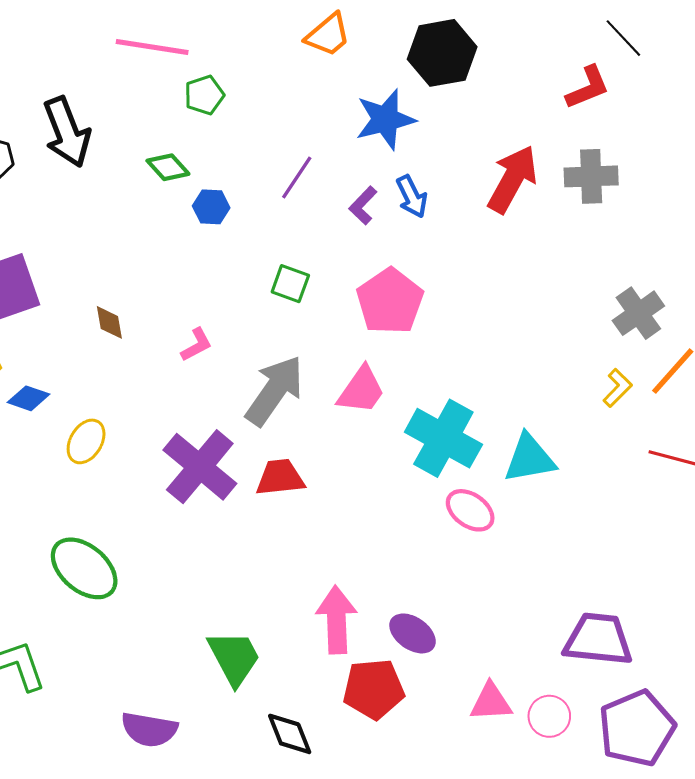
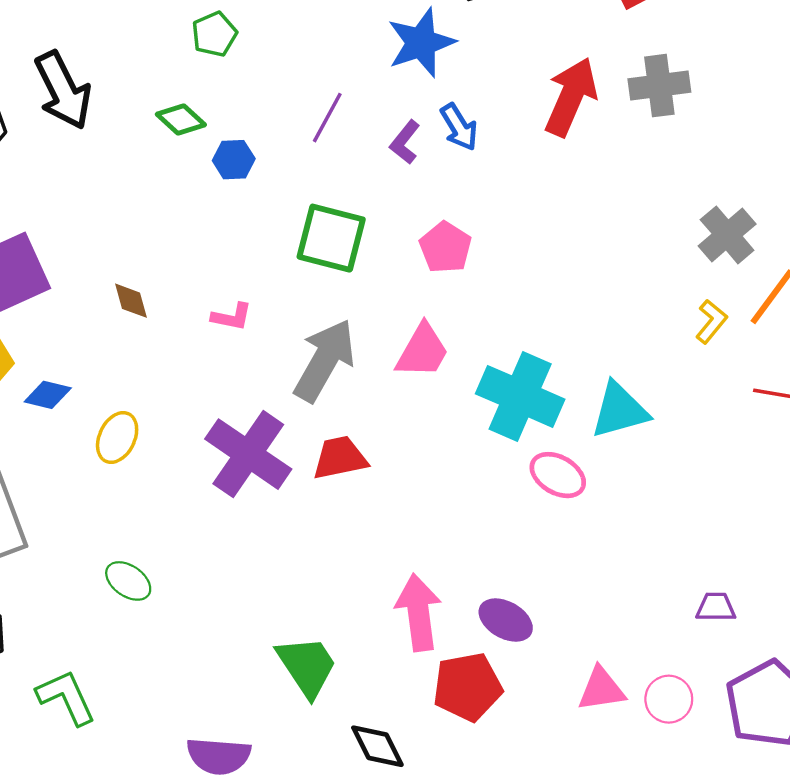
green square: (290, 284) -> (331, 238), size x1.6
pink pentagon: (390, 301) -> (445, 247), size x0.7
pink L-shape: (196, 345) -> (232, 317), turned 45
green ellipse: (84, 568) -> (128, 581), size x0.6
purple trapezoid: (598, 639) -> (716, 607), size x0.5

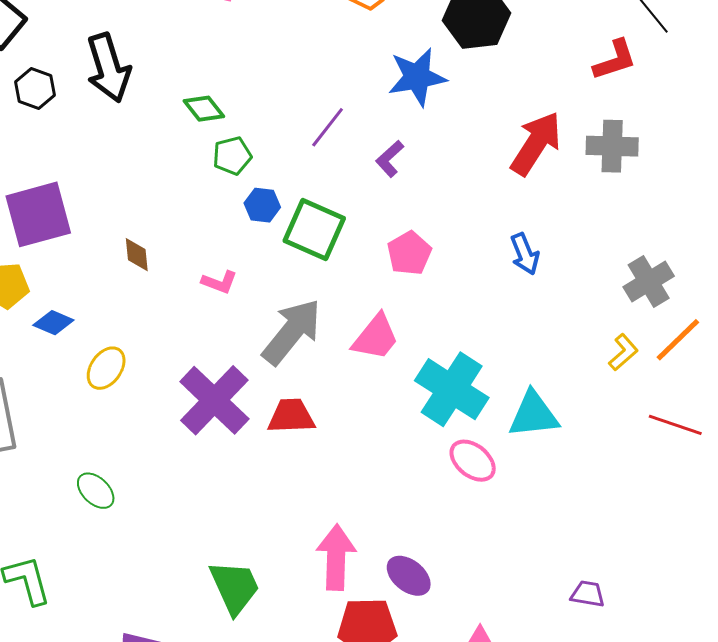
green pentagon: (214, 34) -> (232, 156), moved
blue arrow: (459, 127) -> (525, 254), moved
blue hexagon: (234, 160) -> (262, 205), moved

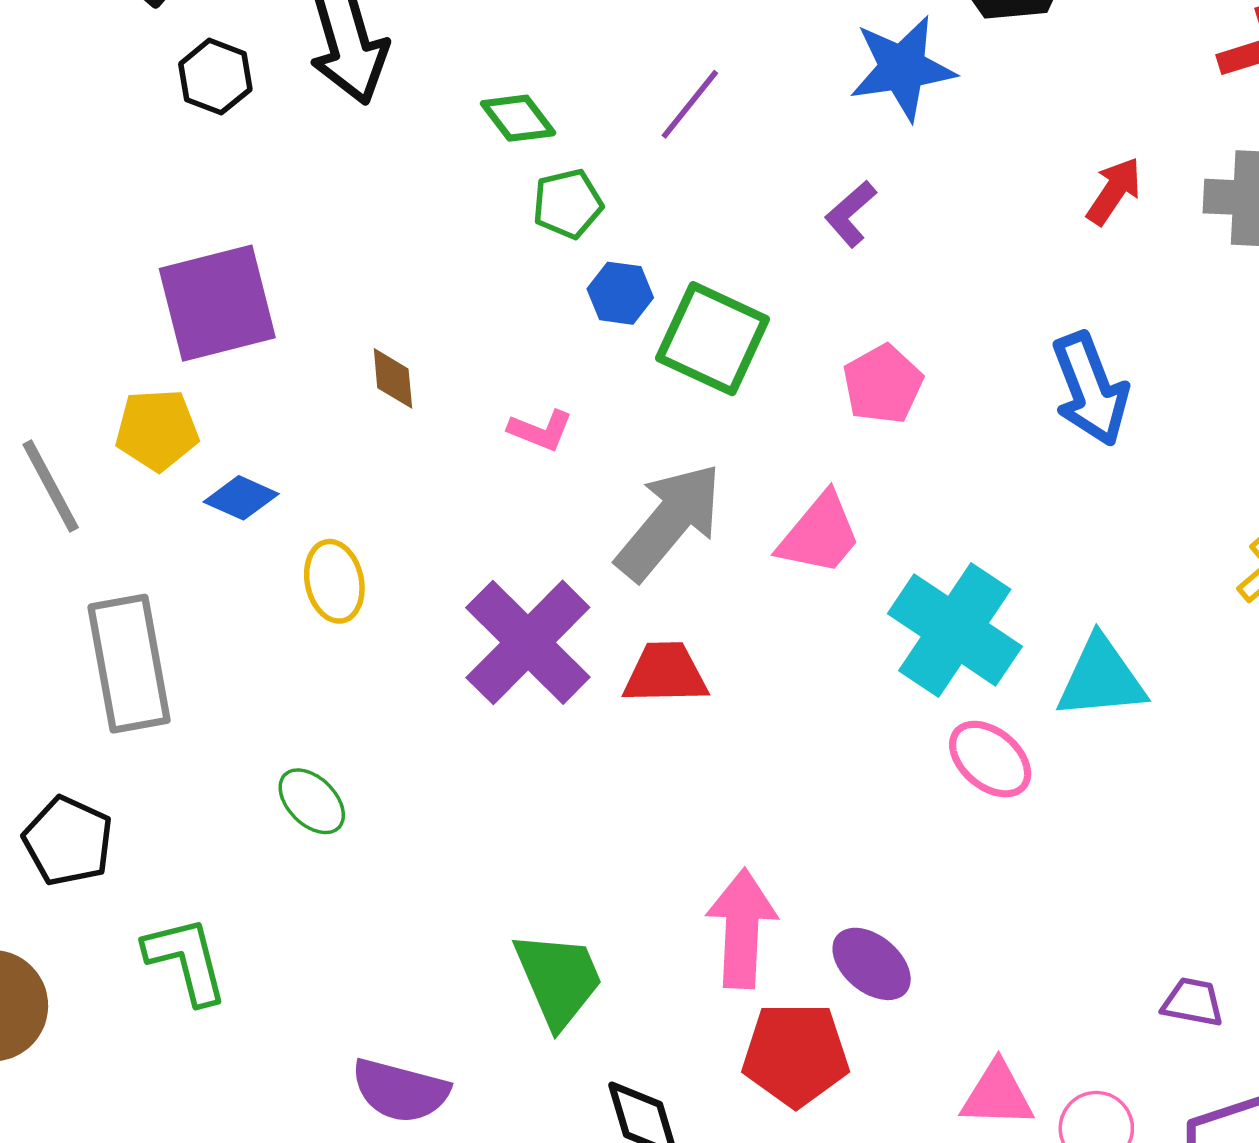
purple line: (328, 127) -> (690, 104), moved
red arrow: (536, 143) -> (1114, 191), size x0.6
blue arrow: (525, 254) -> (1090, 389), size x1.5
yellow ellipse: (106, 368) -> (334, 581), turned -48

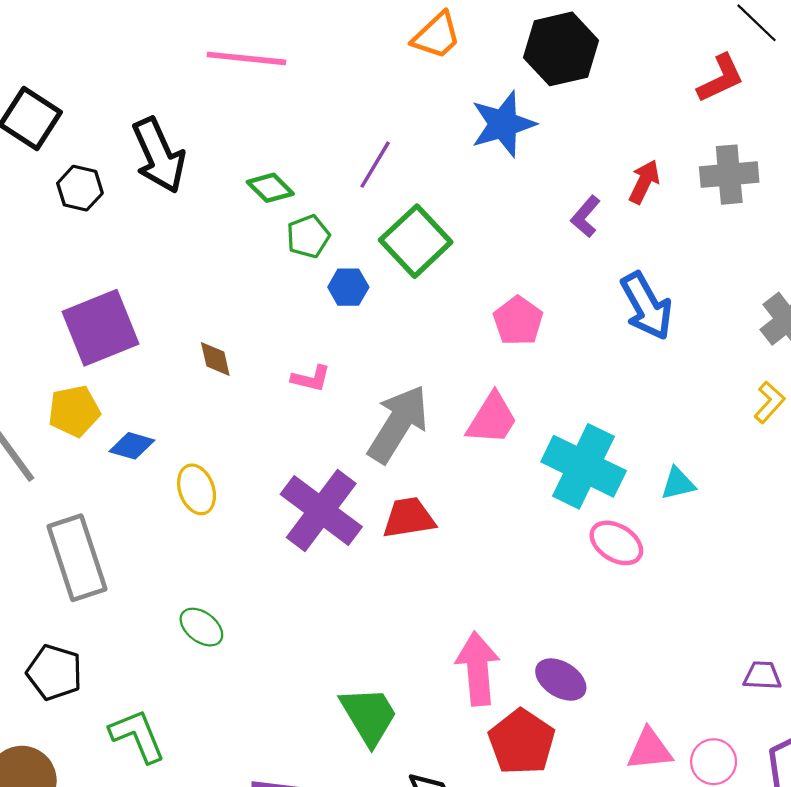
purple L-shape: (851, 214) -> (585, 217), moved
green square: (713, 339) -> (416, 241), moved, turned 30
cyan triangle: (1101, 678) -> (678, 484), size x0.6
red pentagon: (796, 1054) -> (522, 742), turned -30

